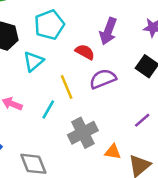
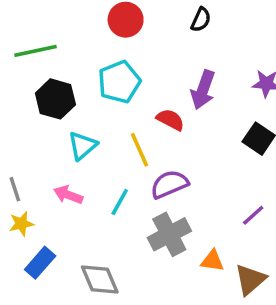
cyan triangle: (33, 61) -> (83, 146), moved
purple semicircle: (103, 79) -> (169, 184), moved
yellow line: (67, 87) -> (140, 150), moved

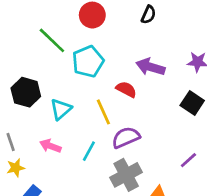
green line: (36, 51) -> (52, 40), moved, turned 56
purple arrow: (203, 90) -> (150, 67), turned 88
black hexagon: (55, 99) -> (26, 92), moved

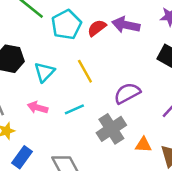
red semicircle: (126, 89) -> (97, 28), moved, turned -60
purple semicircle: (126, 137) -> (127, 93), moved
cyan line: (89, 151) -> (74, 109), turned 42

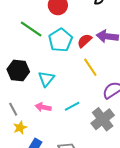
yellow line: (85, 71) -> (90, 67), moved

